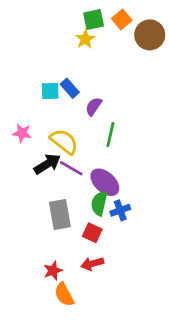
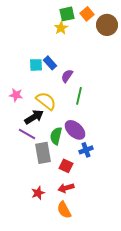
purple line: (71, 168) -> (27, 134), moved
green semicircle: (99, 203) -> (56, 136), moved
orange semicircle: (64, 294) -> (64, 210), moved

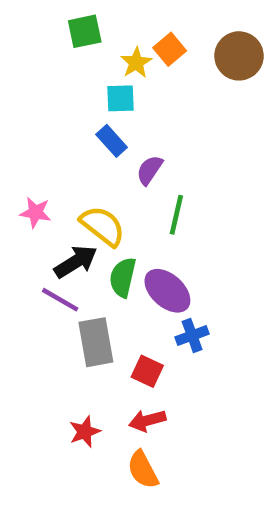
green square: (67, 14) -> (85, 31), moved
orange square: (87, 14) -> (170, 49), moved
cyan square: (36, 65) -> (120, 98), moved
green semicircle: (56, 136) -> (123, 277), moved

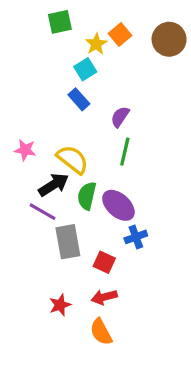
cyan square: (120, 98) -> (85, 69), turned -30
purple semicircle: (150, 170) -> (120, 117), moved

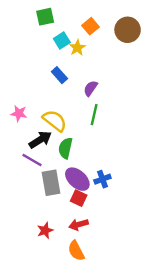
yellow star: (96, 44) -> (77, 48), moved
cyan square: (85, 69) -> (62, 41), moved
purple ellipse: (118, 205) -> (77, 179), moved

